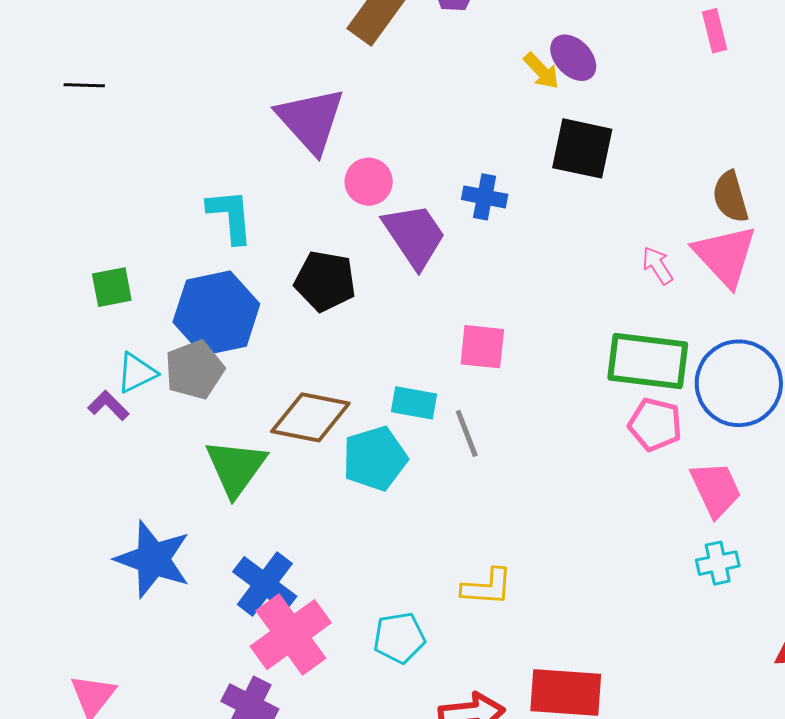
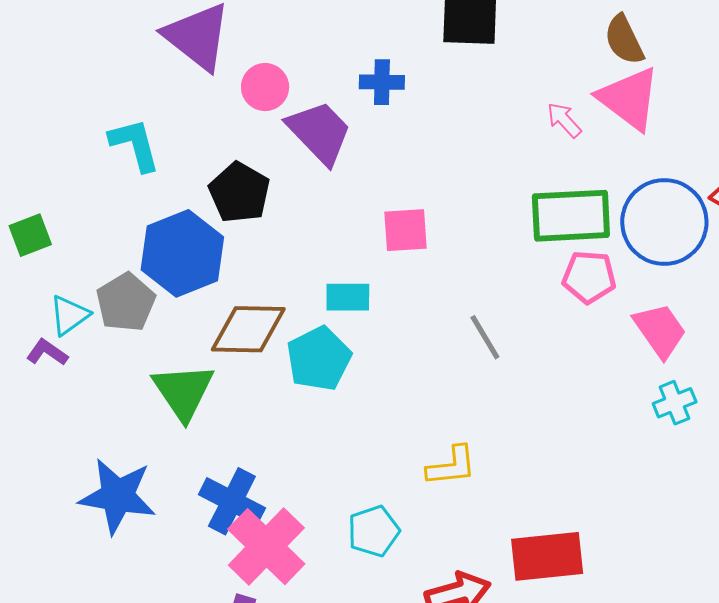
black pentagon: (325, 281) -> (239, 192), turned 30
blue hexagon: (216, 313) -> (182, 253), moved
gray line: (467, 433) -> (485, 337), moved

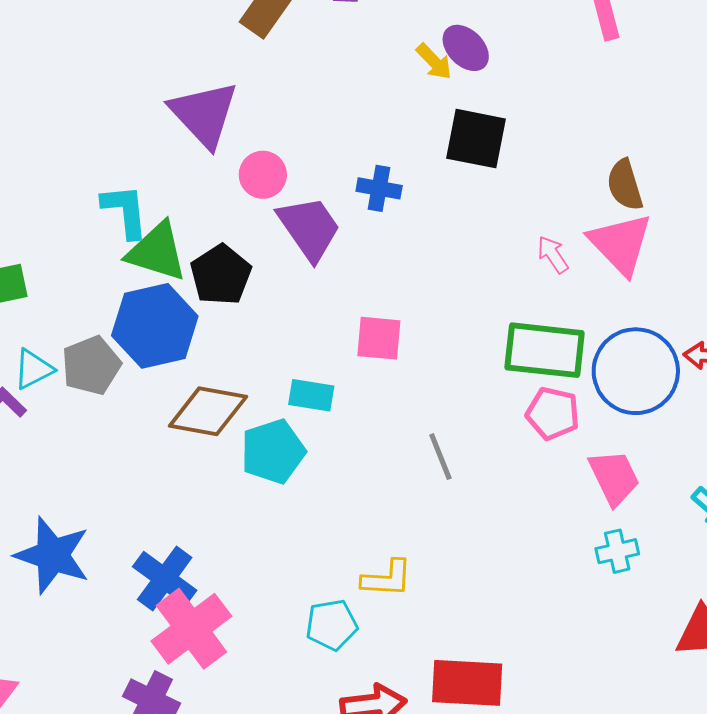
green triangle: (183, 392) -> (157, 252), moved, turned -48
cyan pentagon: (374, 531) -> (332, 625), moved

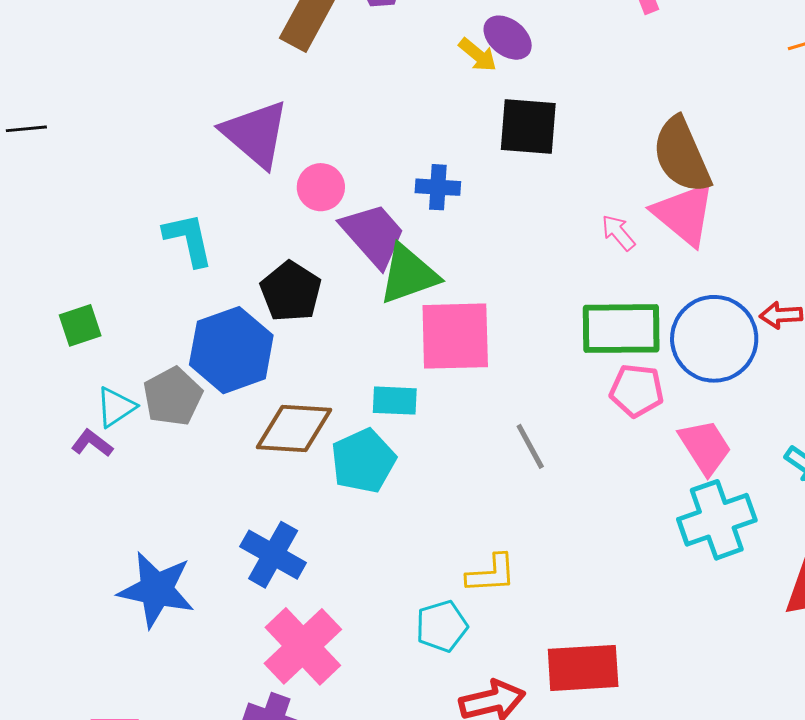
brown semicircle: (625, 185) -> (682, 155), size x1.5
green triangle: (157, 252) -> (409, 274), moved, turned -30
pink square: (379, 338) -> (455, 336), size x1.6
cyan cross: (617, 551) -> (717, 520), size x1.8
blue cross: (165, 578) -> (273, 555), moved

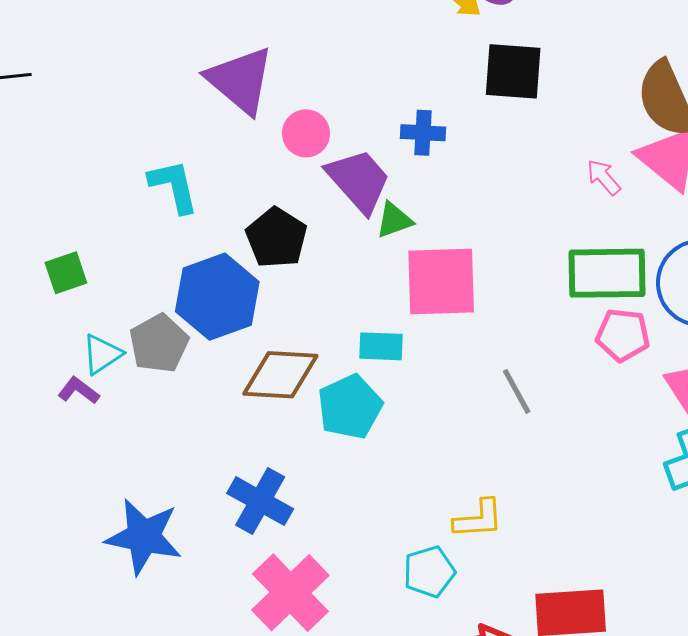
green triangle: (409, 274) -> (394, 220), size x0.6

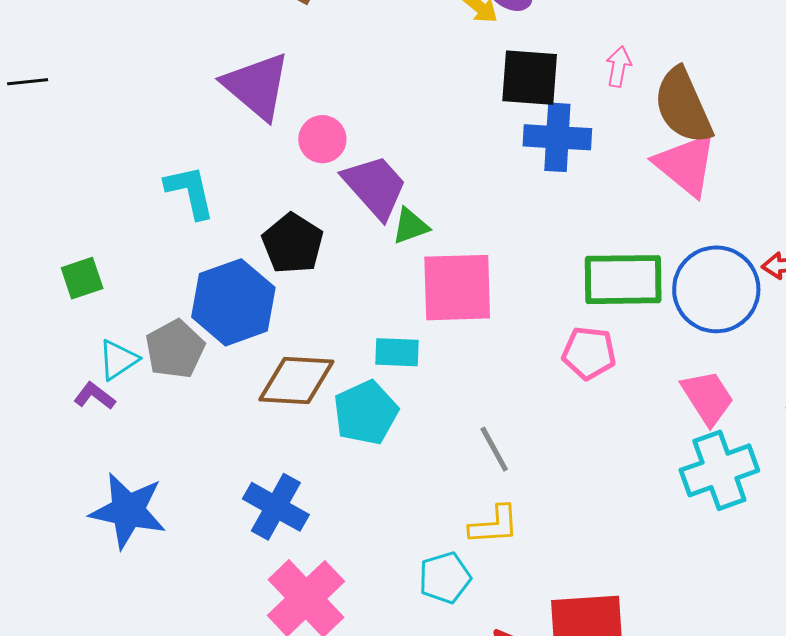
blue cross: (423, 133) -> (557, 137), moved, size x1.5
pink arrow: (604, 177) -> (619, 67), moved, turned 51
pink pentagon: (623, 335) -> (589, 353), moved
gray line: (517, 391) -> (494, 449), moved
blue star: (144, 537) -> (128, 511), moved

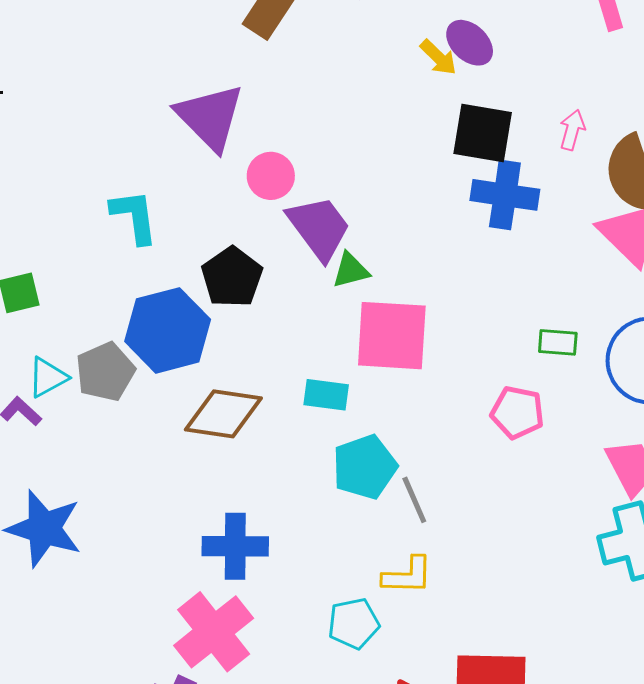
green rectangle: (623, 280) -> (558, 342), size x0.5
cyan pentagon: (366, 413) -> (365, 467), moved
blue cross: (276, 507) -> (235, 546), moved, turned -34

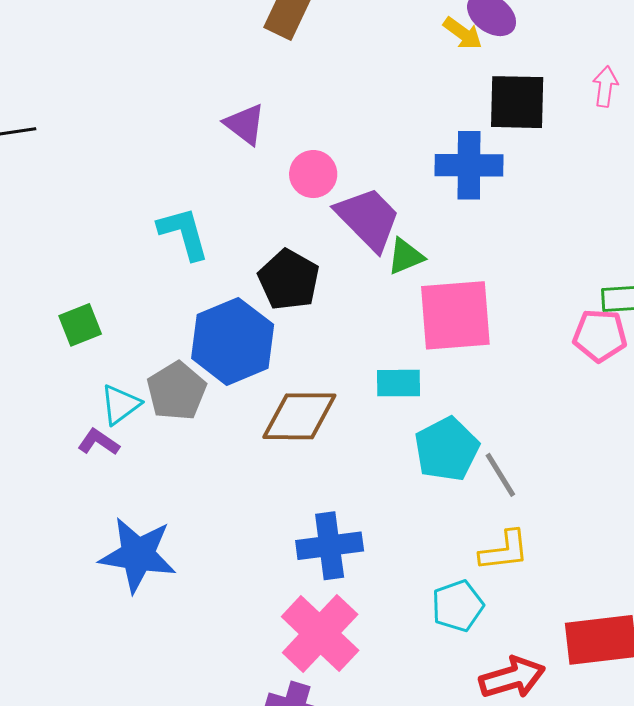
purple triangle: (210, 117) -> (245, 124), size x0.6
blue cross: (505, 195) -> (469, 165), moved
pink pentagon: (517, 412) -> (600, 335), moved

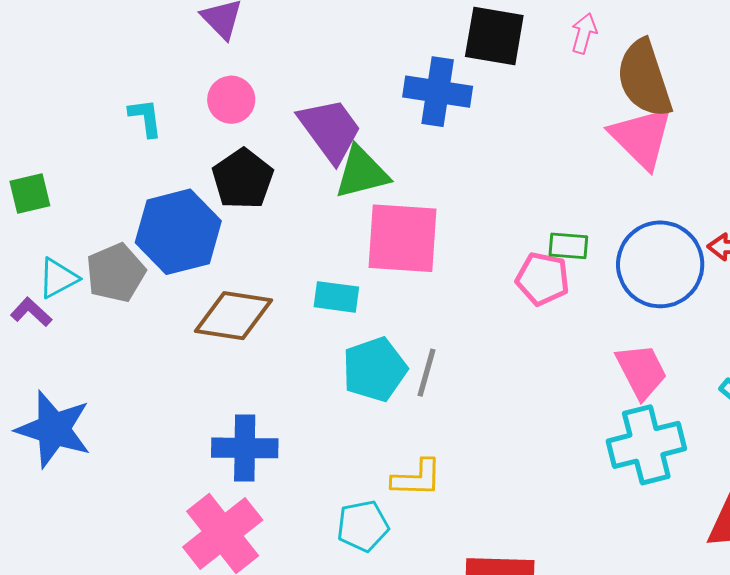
pink circle: (313, 174) -> (231, 100), moved
cyan L-shape: (184, 233) -> (145, 118), size x0.7
green triangle: (406, 256) -> (362, 173), size x1.5
gray line: (500, 475) -> (427, 373), moved, turned 39

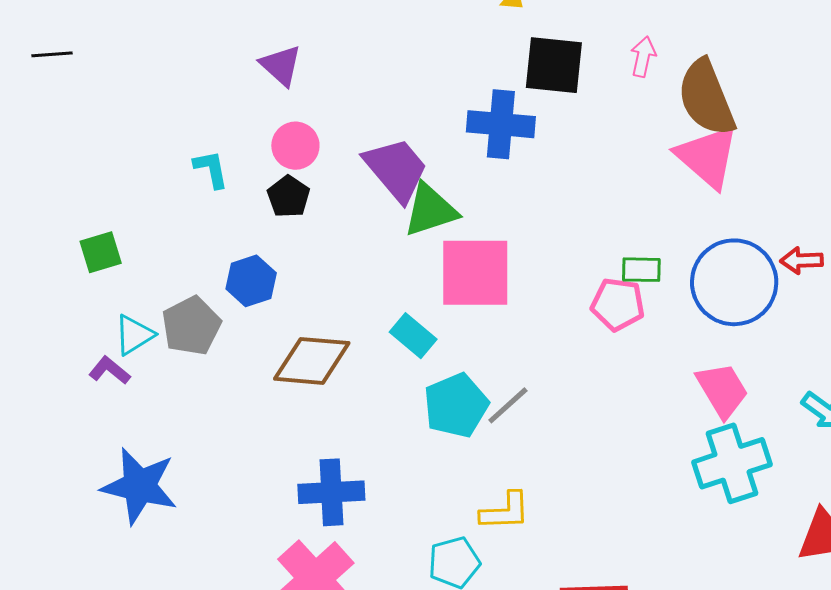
black pentagon: (243, 179) -> (289, 197), moved, size x0.7
blue hexagon: (178, 232) -> (251, 281), size x0.6
cyan rectangle: (336, 297) -> (413, 336), turned 36
gray line: (427, 373) -> (508, 405), turned 36

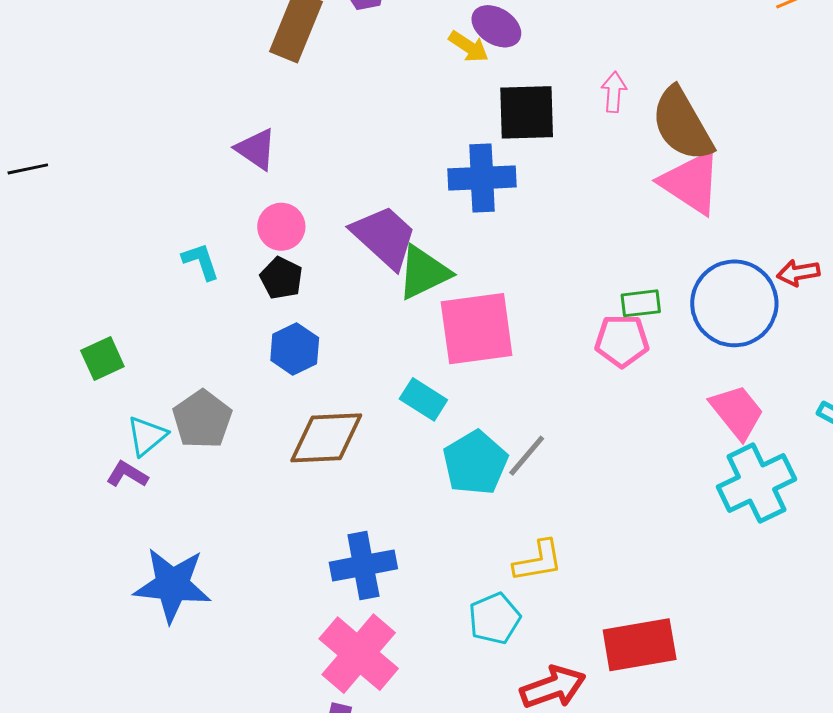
blue hexagon: (251, 281) -> (295, 349), moved

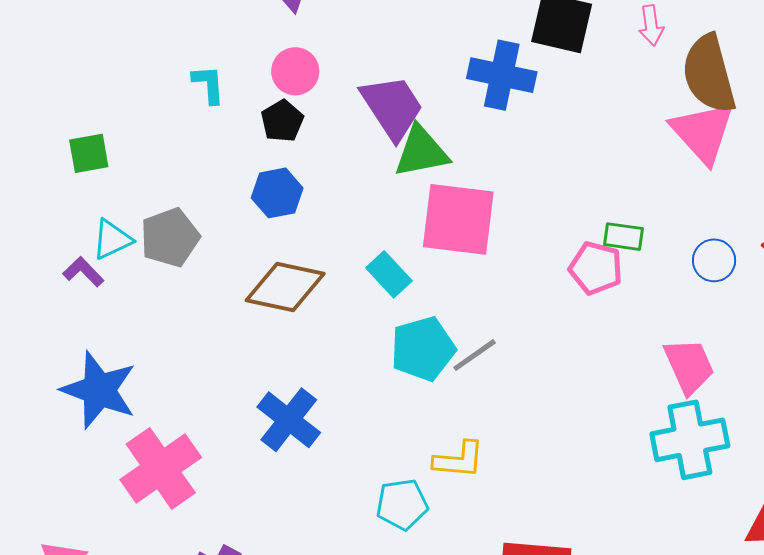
pink arrow: (614, 92) -> (651, 25), turned 153
blue circle: (734, 303) -> (714, 260), size x0.5
blue cross: (363, 565) -> (289, 420), turned 34
pink cross: (359, 654) -> (161, 468), moved

